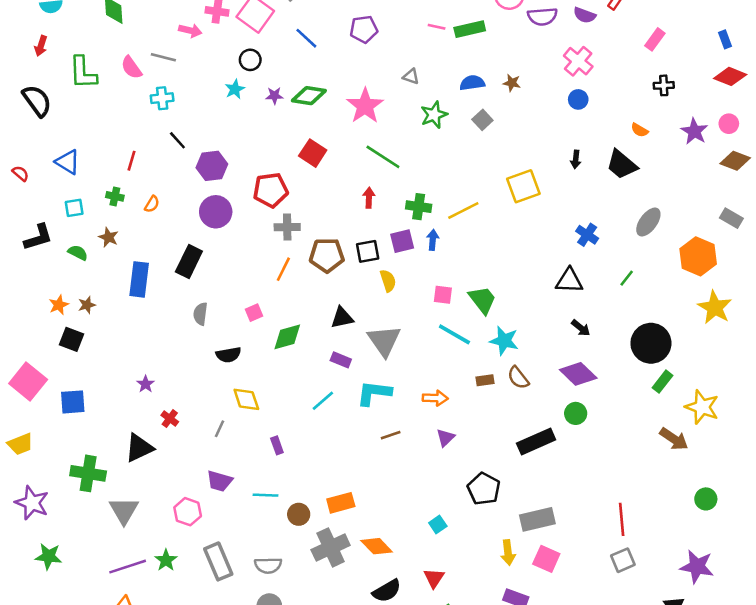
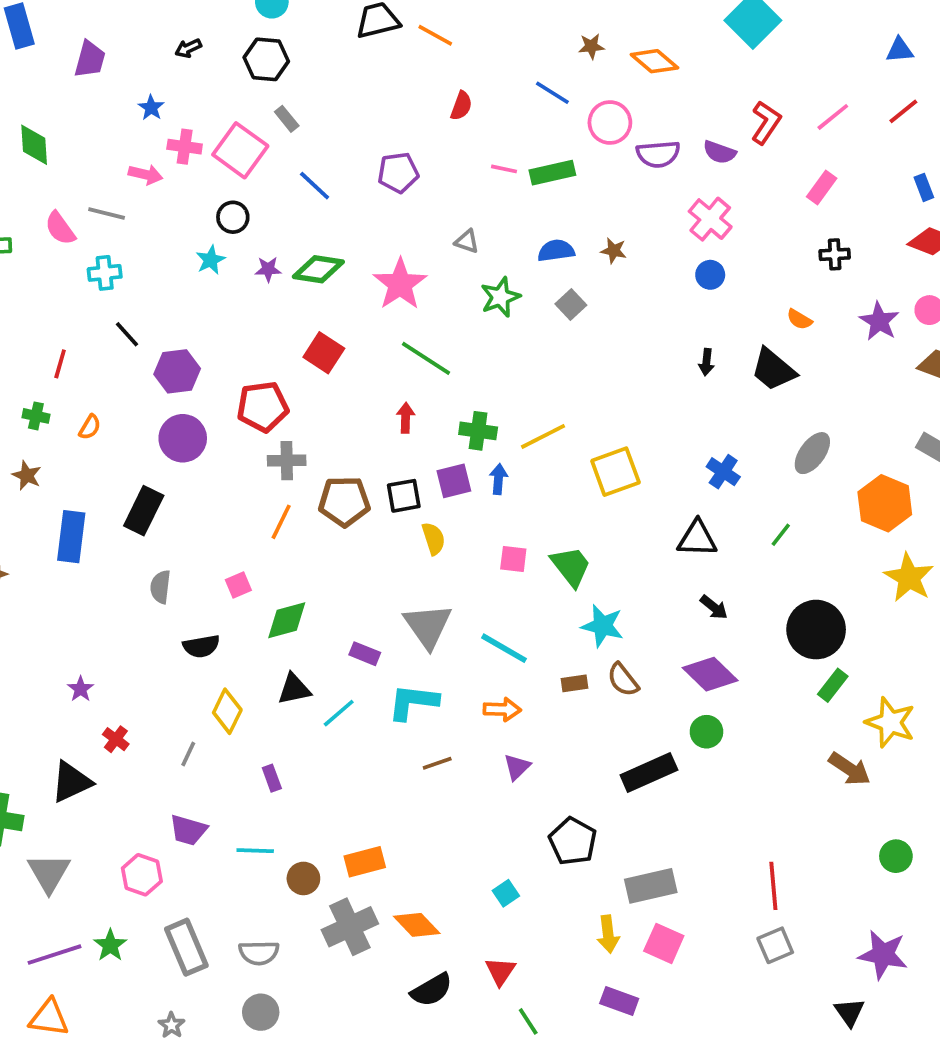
yellow square: (523, 186) -> (615, 472), moved
black triangle: (342, 318) -> (294, 689), moved
cyan line: (454, 334) -> (504, 648), moved
yellow diamond: (246, 399) -> (227, 711), turned 44

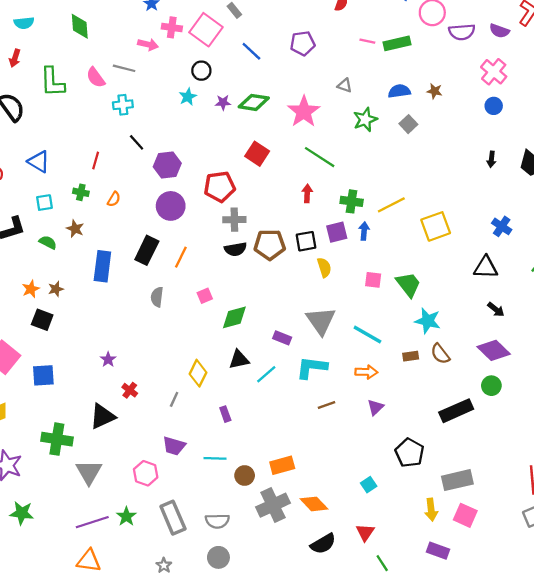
orange line: (281, 522) -> (181, 257), moved
black semicircle: (201, 646) -> (236, 249), moved

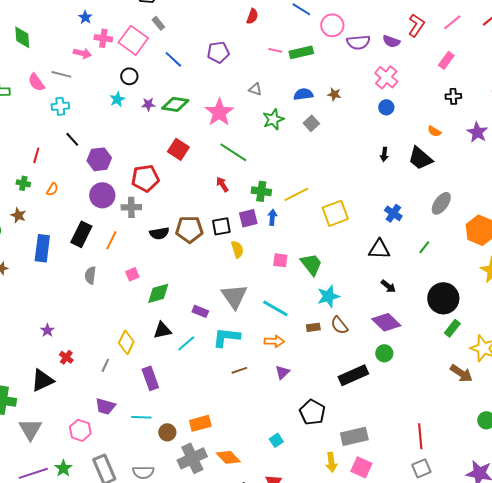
red arrow: (307, 193) -> (222, 184), turned -35
gray cross: (234, 220) -> (131, 207), moved
cyan star: (428, 321) -> (328, 296), turned -30
purple rectangle: (225, 414) -> (150, 378), size x1.6

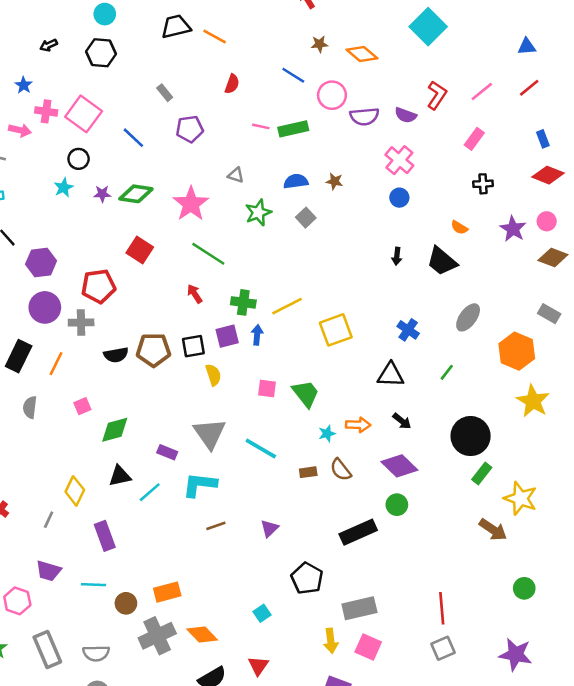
gray rectangle: (158, 23) -> (165, 93), moved
cyan star: (328, 296) -> (327, 434), size x0.6
orange arrow: (274, 341) -> (358, 425), moved

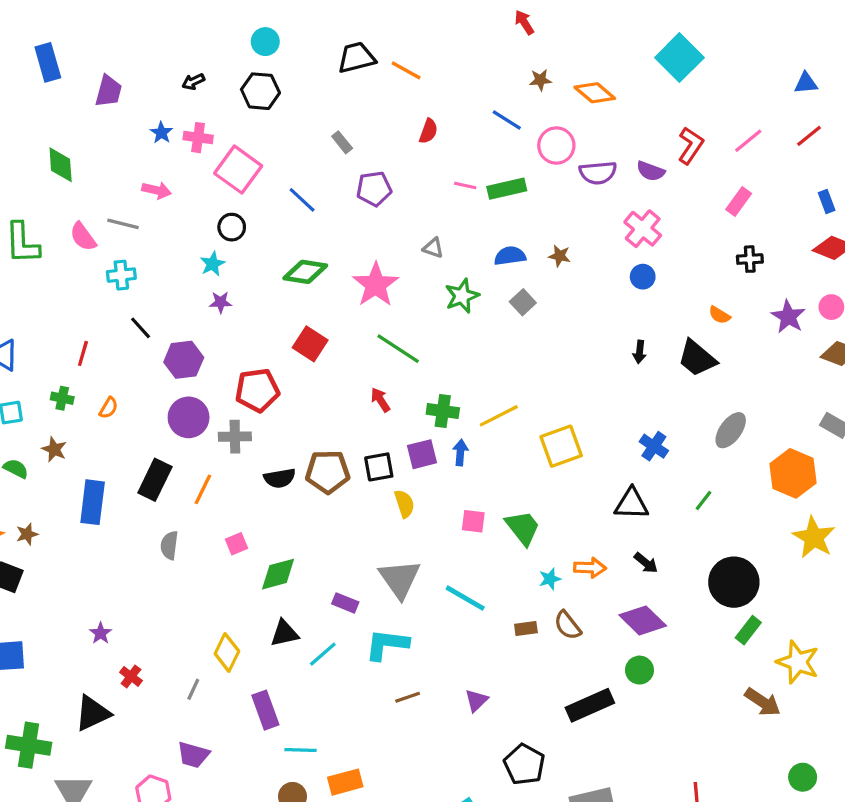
pink cross: (46, 111) -> (198, 138), moved
purple star: (102, 194) -> (221, 302), moved
cyan line: (94, 585) -> (300, 750), moved

